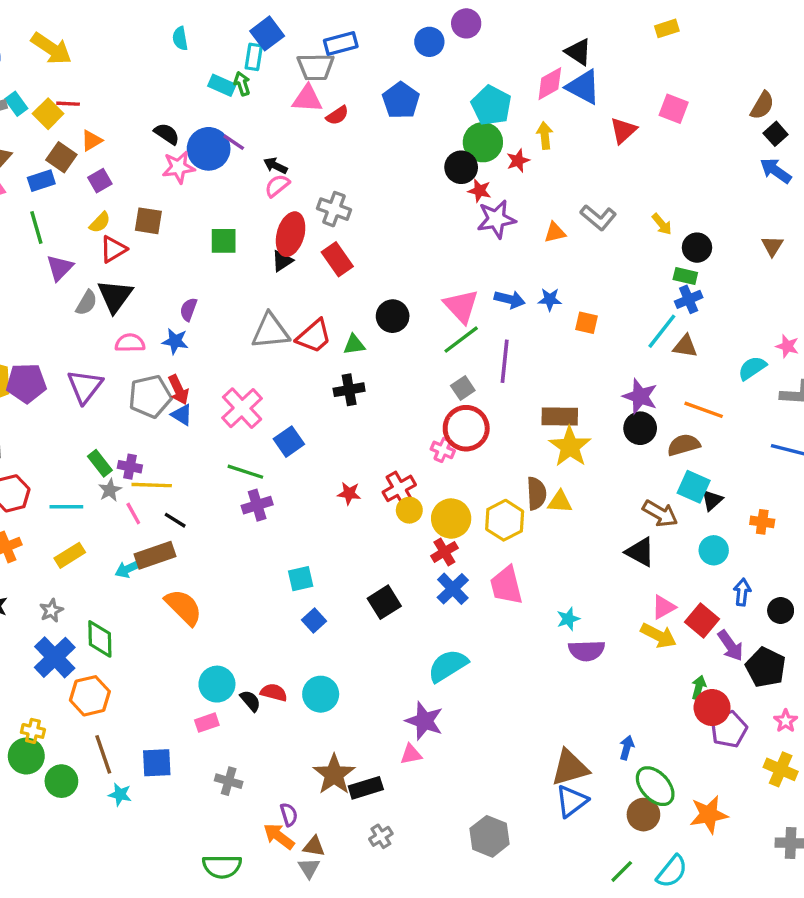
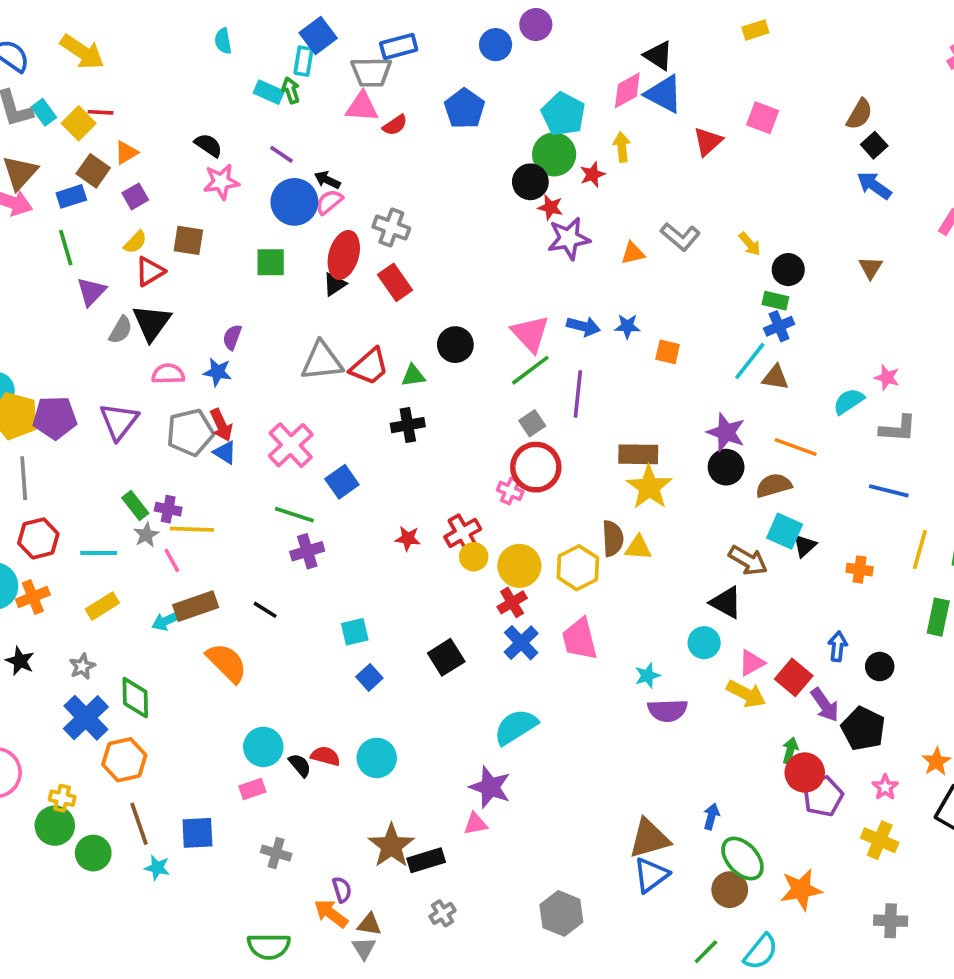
blue circle: (209, 149) -> (294, 202), moved
black line: (175, 520) -> (265, 610), moved
cyan circle: (714, 550) -> (704, 643), moved

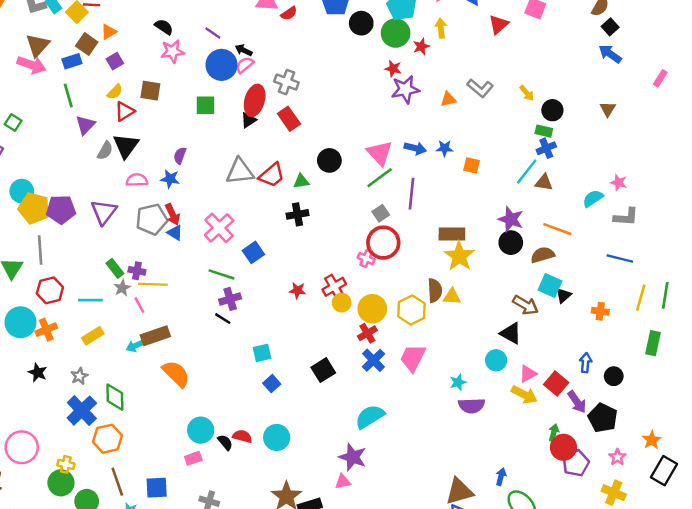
black circle: (530, 182) -> (361, 23), moved
black line: (265, 610) -> (223, 319), moved
pink trapezoid: (580, 639) -> (413, 358), turned 40

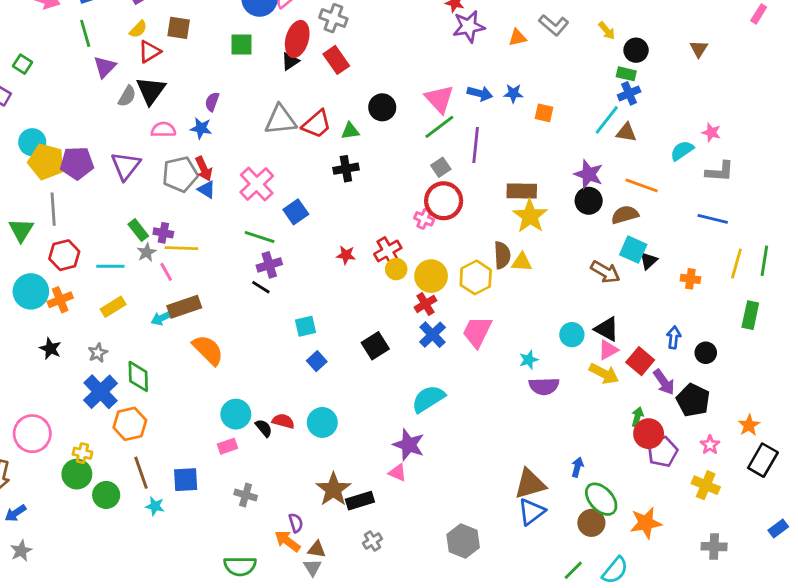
black triangle: (511, 333) -> (607, 329), moved
pink triangle: (343, 482) -> (398, 473), turned 35

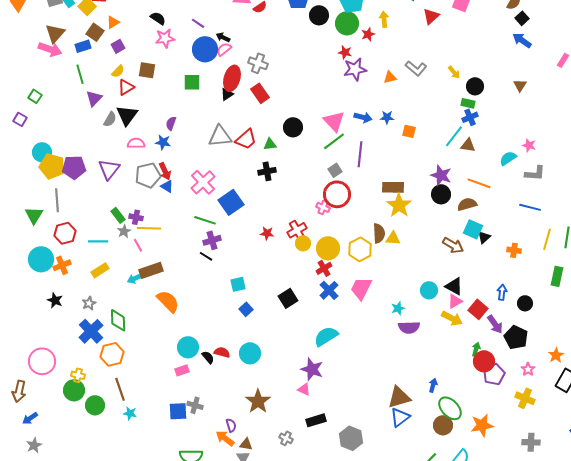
blue square: (296, 212) -> (231, 202), size x1.4
blue square: (186, 480) -> (178, 411), moved
black rectangle: (360, 501) -> (316, 420), moved
gray cross: (372, 541) -> (286, 438), turned -32

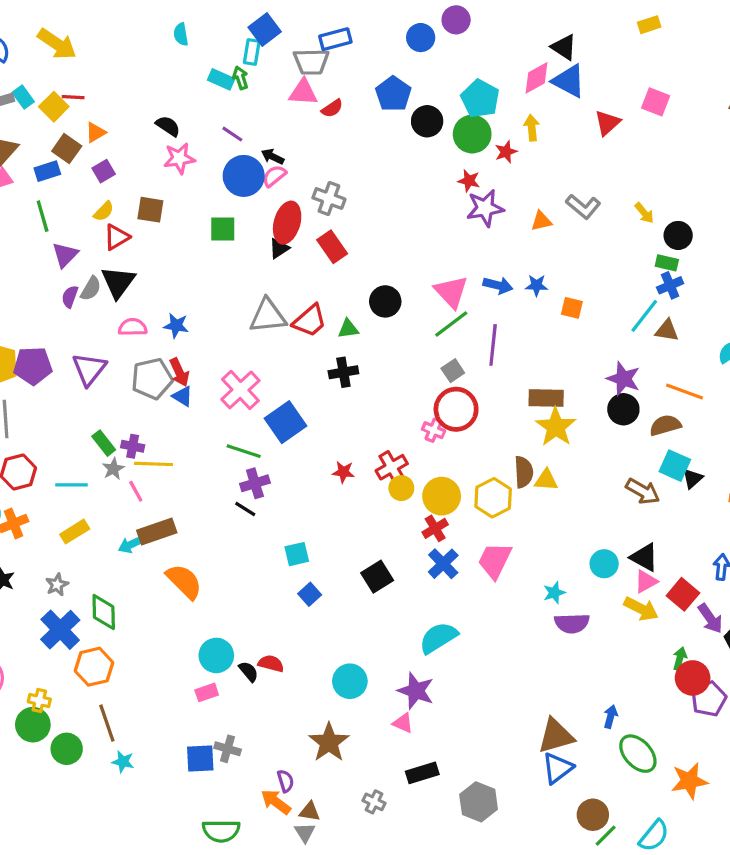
purple semicircle: (171, 123) -> (70, 297), moved
cyan circle: (250, 353) -> (350, 681), moved
brown circle: (443, 425) -> (593, 815), moved

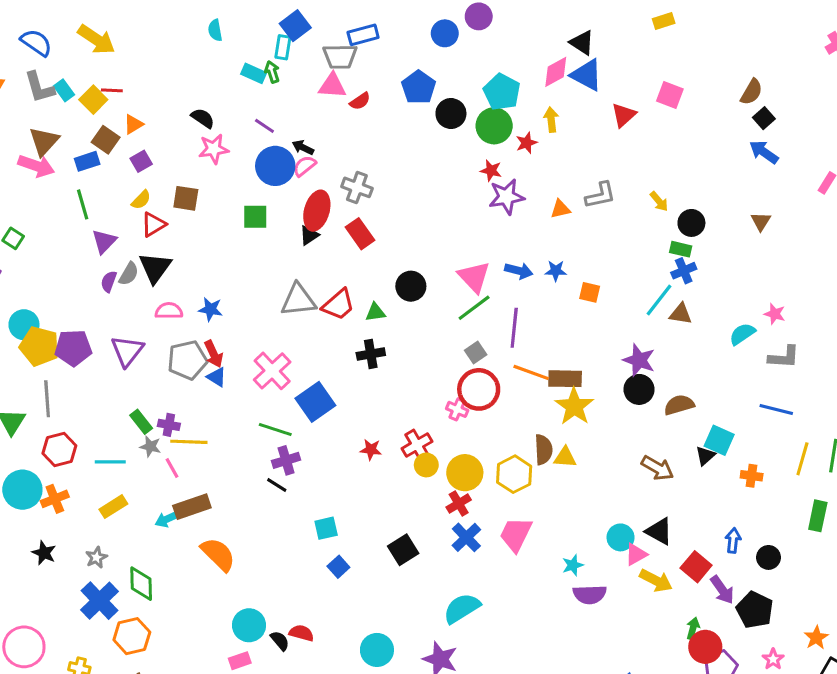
gray L-shape: (583, 207) -> (600, 195), turned -52
orange line: (685, 392) -> (531, 372), moved
cyan square: (675, 466) -> (719, 440), moved
gray star: (113, 469) -> (150, 446), turned -30
pink triangle: (646, 581) -> (636, 554), moved

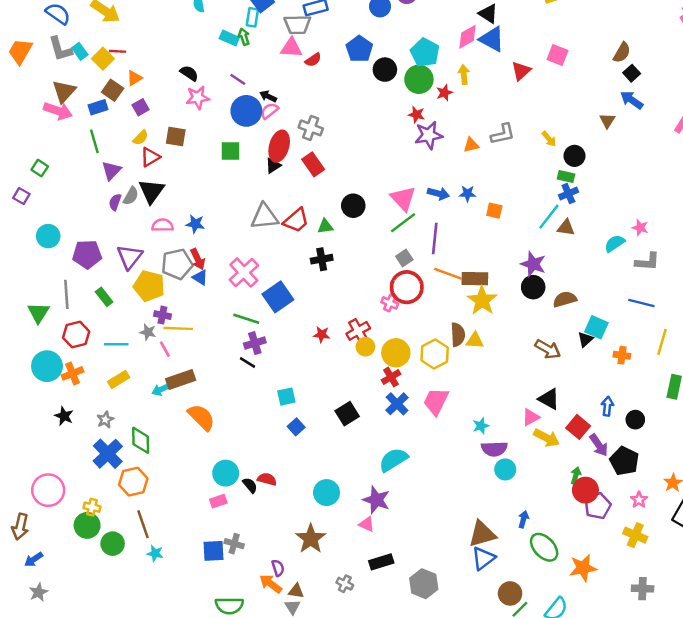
brown triangle: (761, 221) -> (607, 121), moved
yellow pentagon: (39, 346) -> (149, 286), moved
green rectangle: (141, 422) -> (104, 297), moved
cyan circle: (621, 537) -> (505, 469), moved

